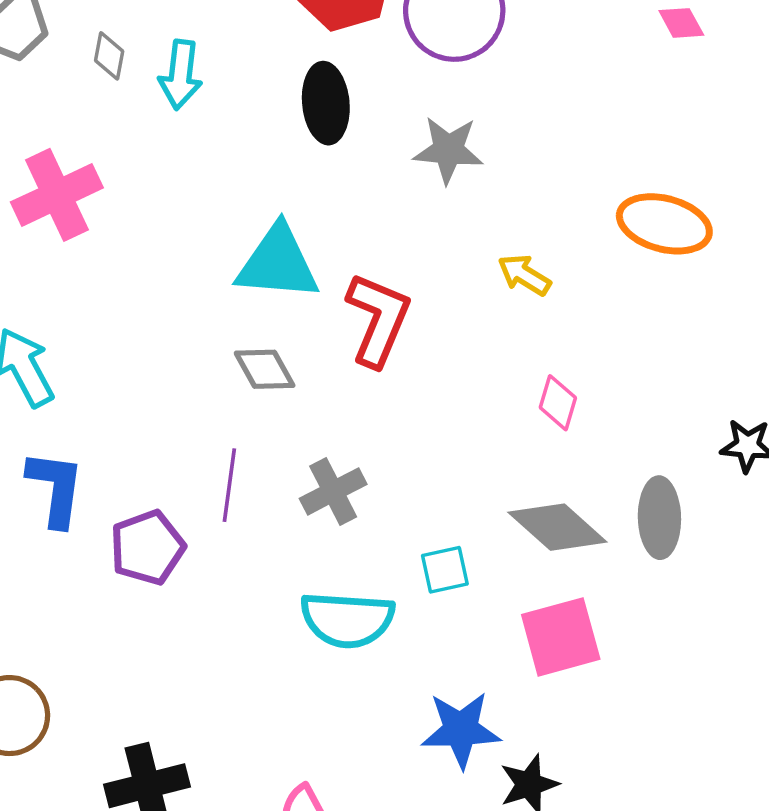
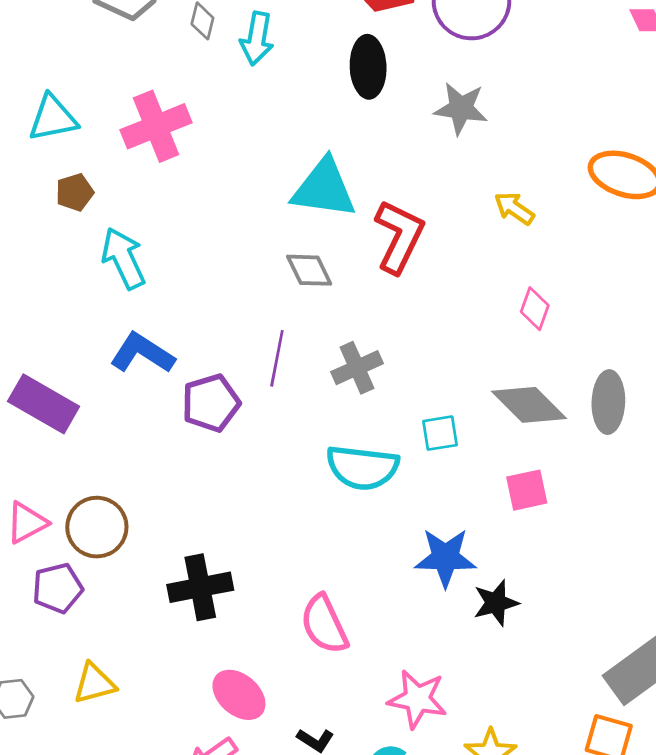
blue L-shape: (56, 488) -> (142, 353), turned -68
pink square: (561, 637) -> (527, 490), size x0.7

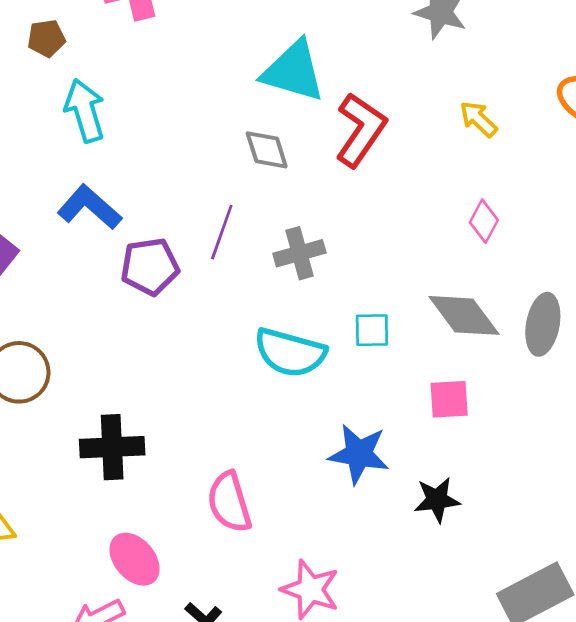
black star: (496, 603) -> (437, 500), moved

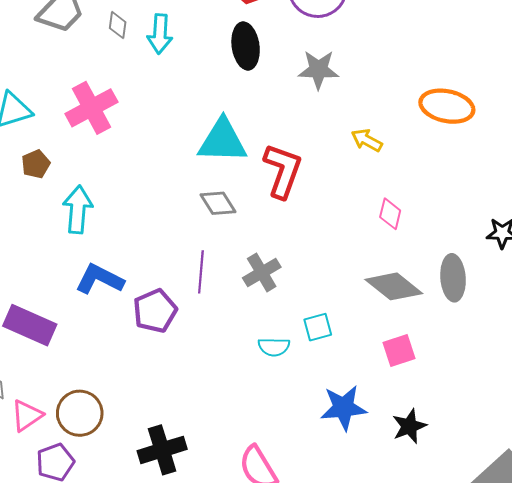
cyan arrow: (85, 111) -> (78, 209), turned 36
cyan square: (372, 330) -> (318, 327), moved
cyan semicircle: (290, 353) -> (274, 347), size x0.6

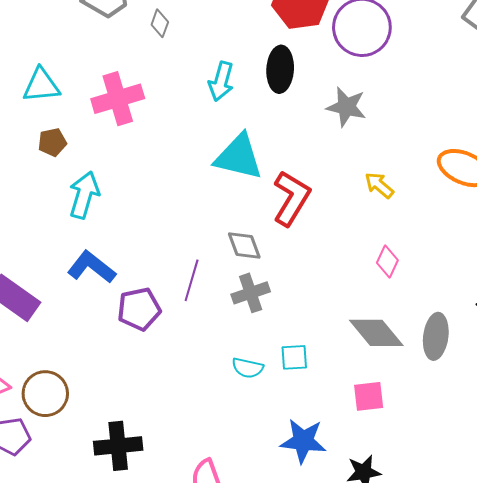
cyan arrow: (160, 34) -> (221, 81), moved
gray diamond: (218, 203) -> (244, 245), moved

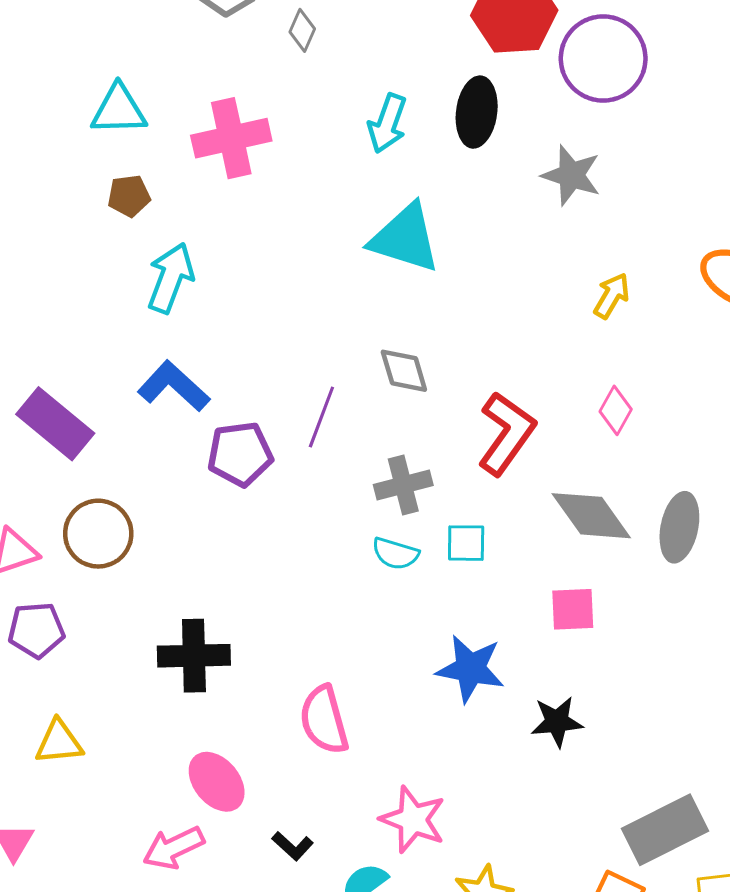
yellow arrow: (379, 185) -> (612, 296), turned 76
red L-shape: (291, 198) -> (506, 433), moved
gray cross: (251, 293) -> (403, 485), moved
brown circle: (45, 394) -> (98, 534), moved

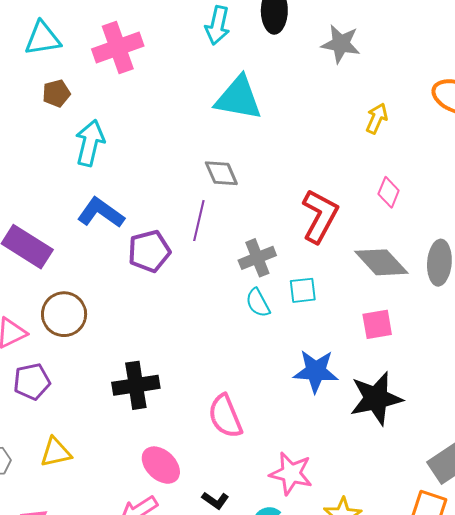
gray diamond: (404, 371) -> (221, 173), moved
cyan semicircle: (395, 554) -> (258, 303), turned 52
black star: (557, 722) -> (376, 398), size x1.6

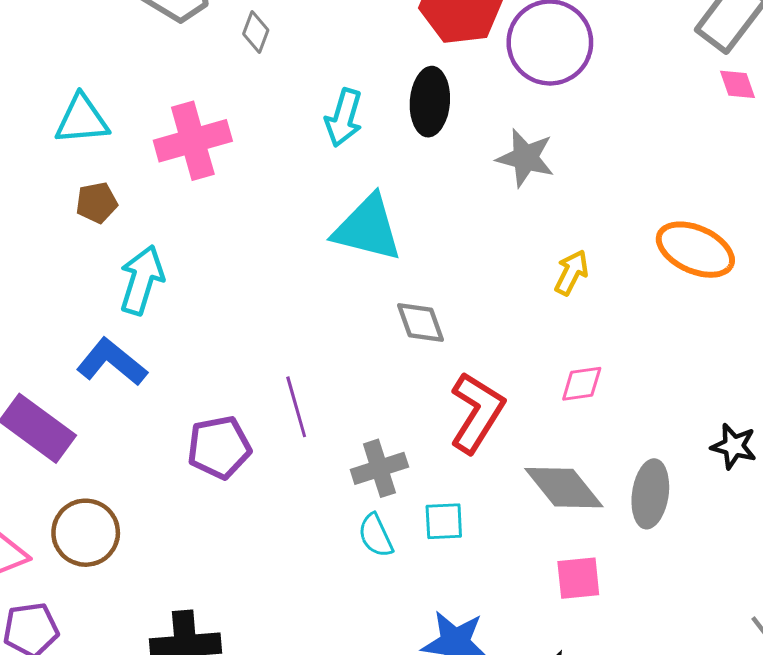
gray diamond: (221, 173) -> (421, 322), moved
pink diamond: (389, 192) -> (582, 384), turned 56
blue L-shape: (101, 213) -> (112, 362), moved
purple line: (199, 221) -> (296, 407), turned -33
pink square: (377, 324) -> (578, 578), moved

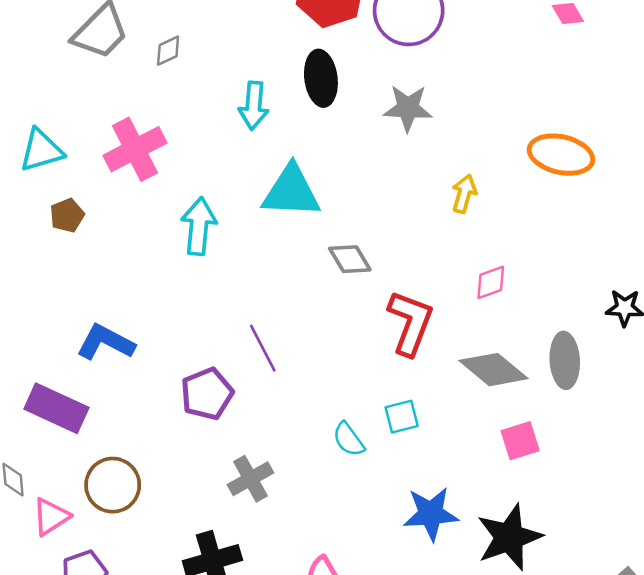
gray diamond: (256, 32) -> (168, 51), turned 56
cyan arrow: (142, 280) -> (199, 226), moved
gray cross: (379, 468) -> (251, 479), moved

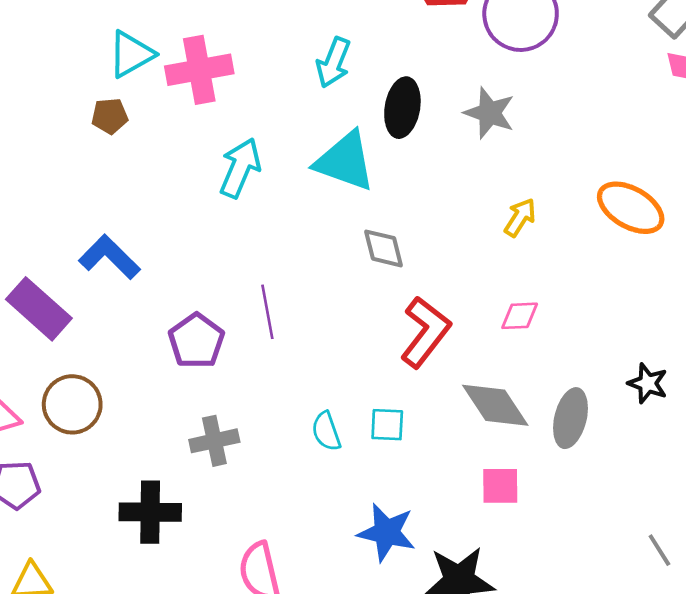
black ellipse: (321, 78) -> (402, 108), moved
cyan triangle: (41, 150) -> (131, 54), moved, turned -30
purple pentagon: (207, 394) -> (196, 341), turned -30

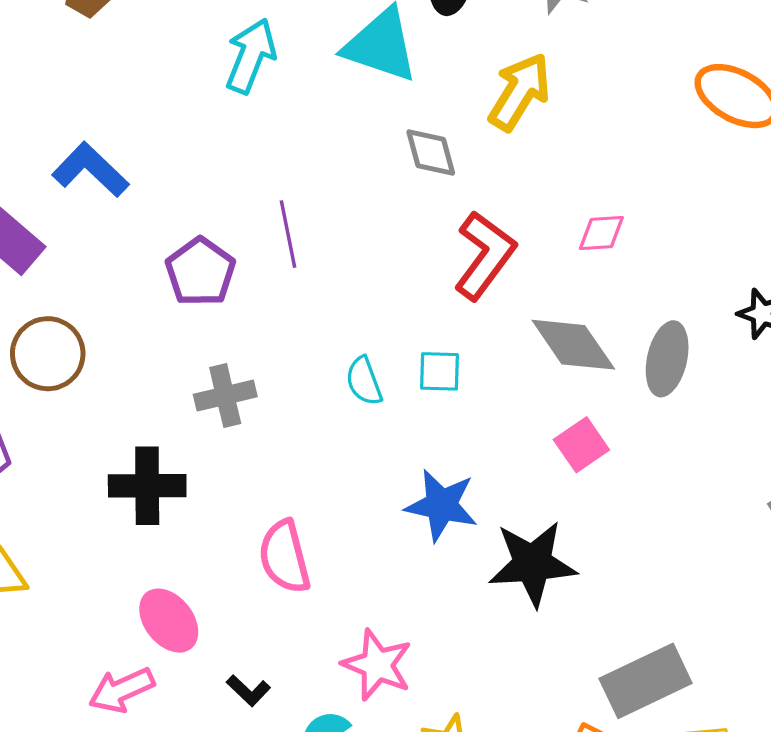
yellow arrow: (520, 217) -> (520, 92), moved, size x1.6
pink square: (500, 486) -> (581, 445), turned -33

